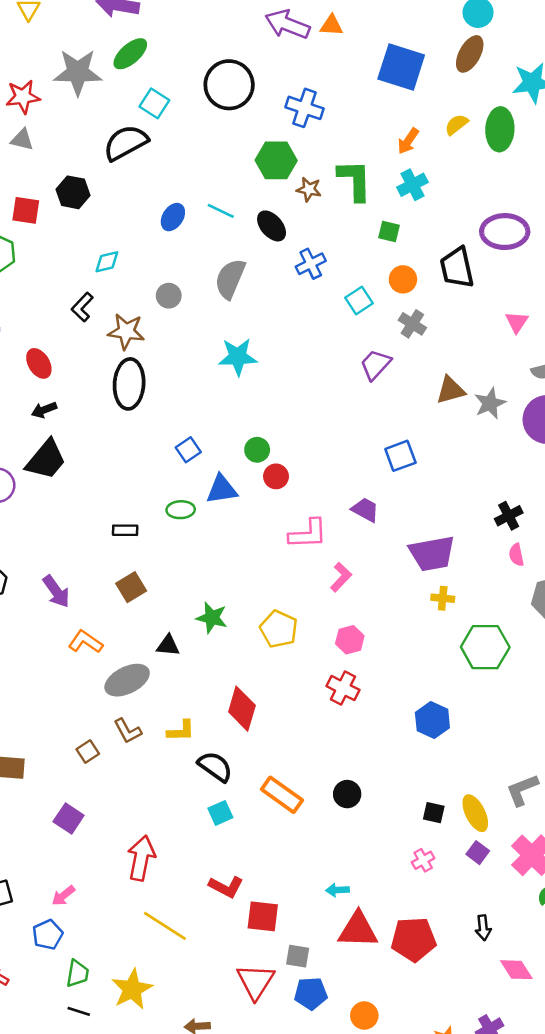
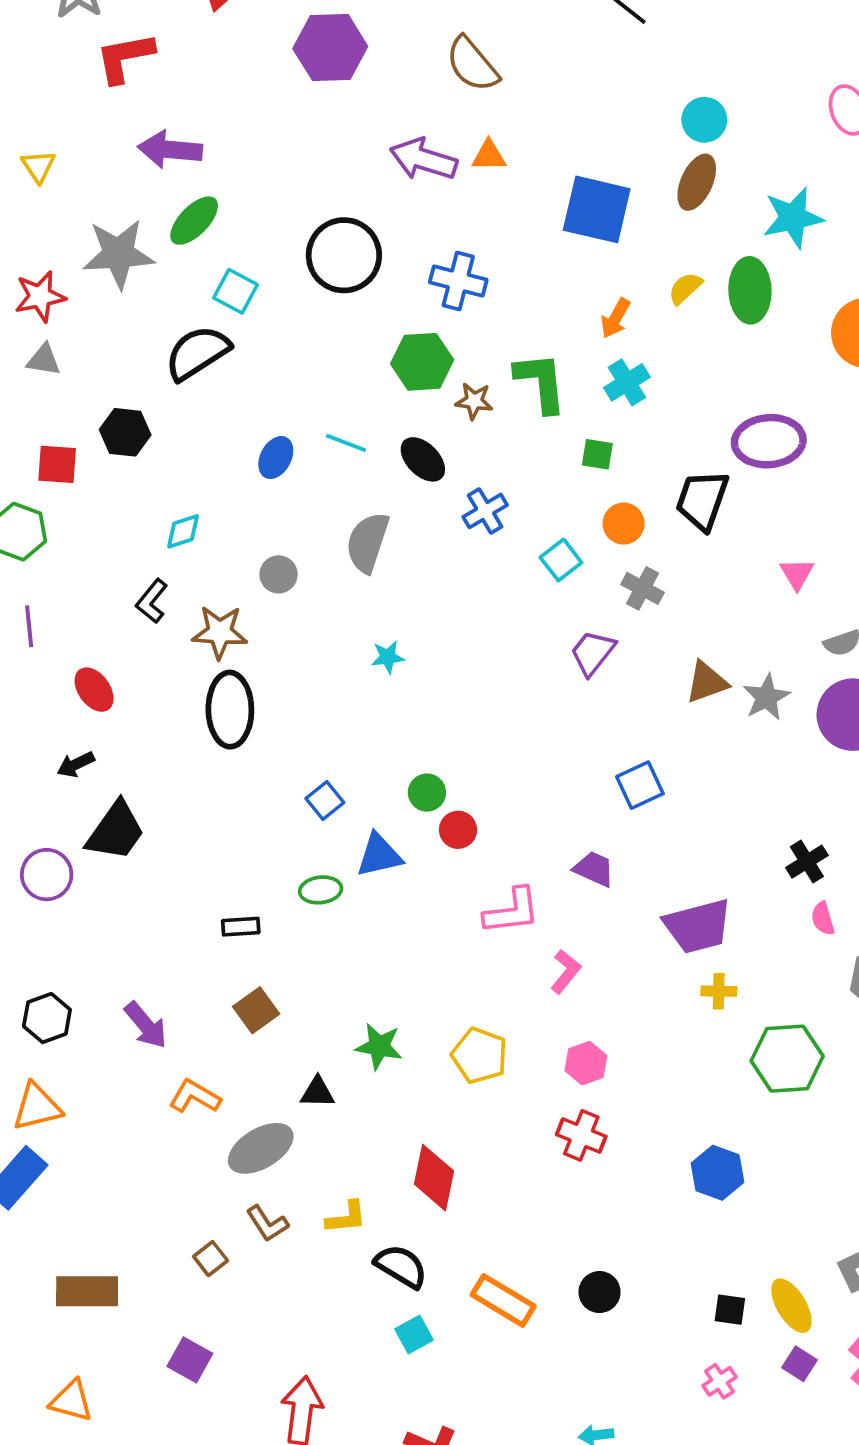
black trapezoid: (457, 268) -> (702, 500), turned 36
cyan star: (238, 357) -> (388, 657), size x0.6
black arrow: (44, 410) -> (76, 764), moved

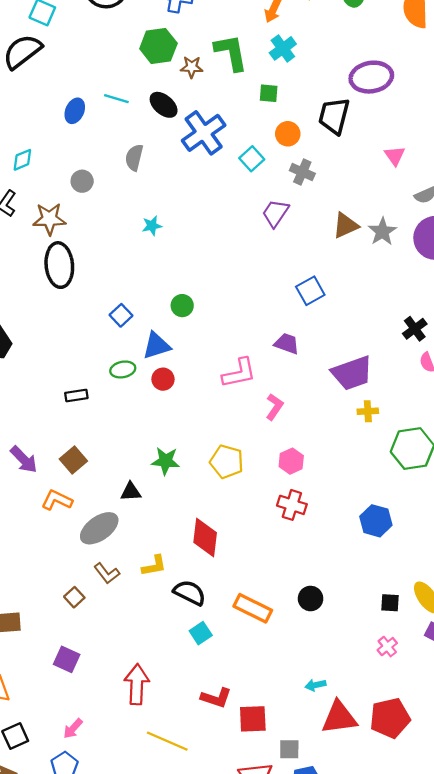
blue cross: (485, 511) -> (204, 133), size x1.6
gray semicircle: (368, 542) -> (134, 158), size x0.7
red circle: (458, 830) -> (163, 379), moved
brown square: (256, 1010) -> (73, 460), moved

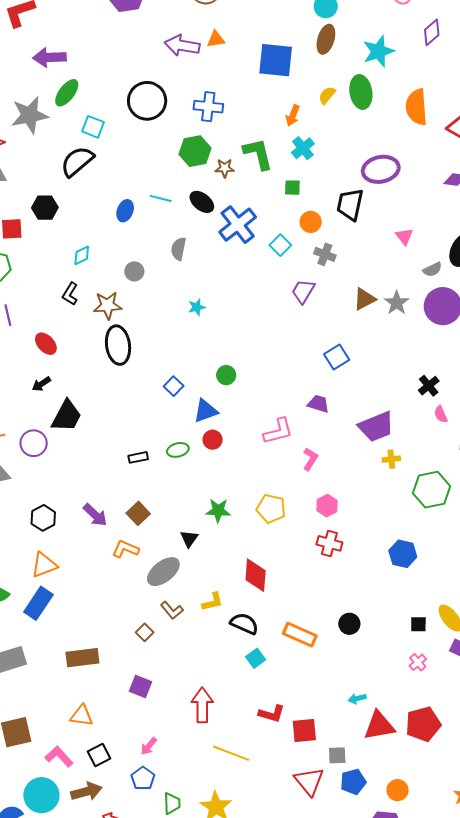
green ellipse: (123, 369) -> (178, 450), moved
black triangle: (131, 492) -> (189, 539), turned -48

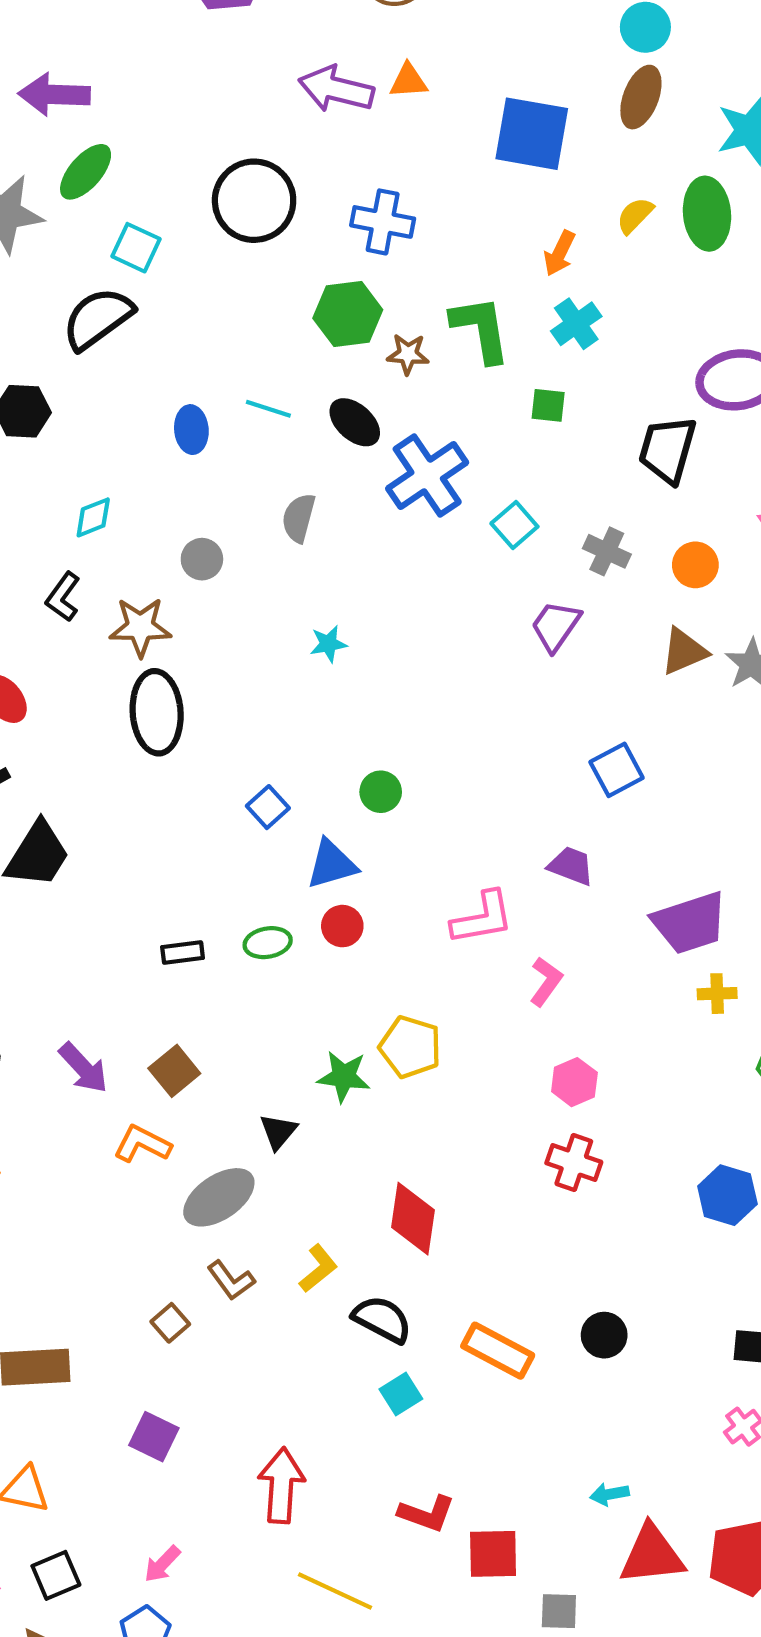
blue ellipse: (125, 211) -> (191, 430), turned -30
orange circle: (311, 222) -> (695, 565), moved
yellow pentagon: (271, 509) -> (410, 1047), moved
yellow L-shape: (212, 602) -> (318, 1268), turned -30

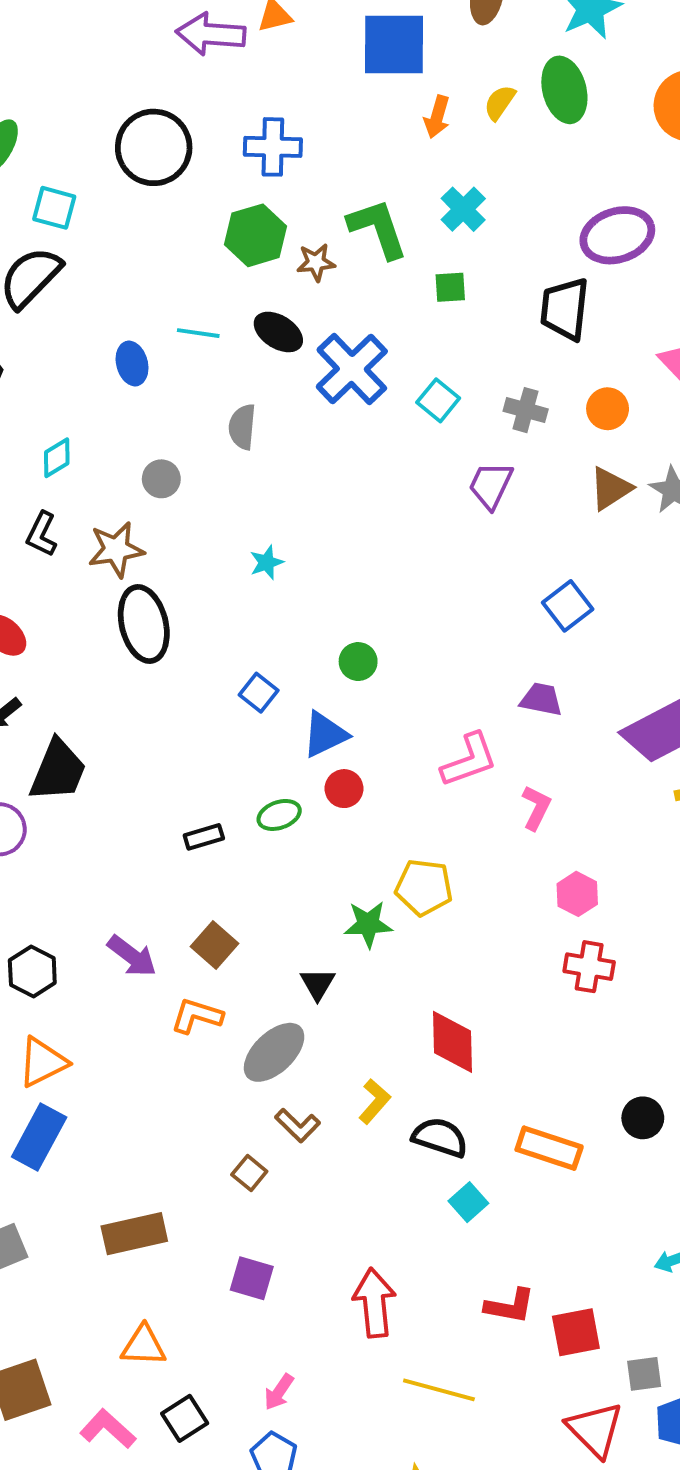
orange arrow: (560, 253) -> (437, 117), moved
cyan star: (328, 644) -> (266, 562), moved

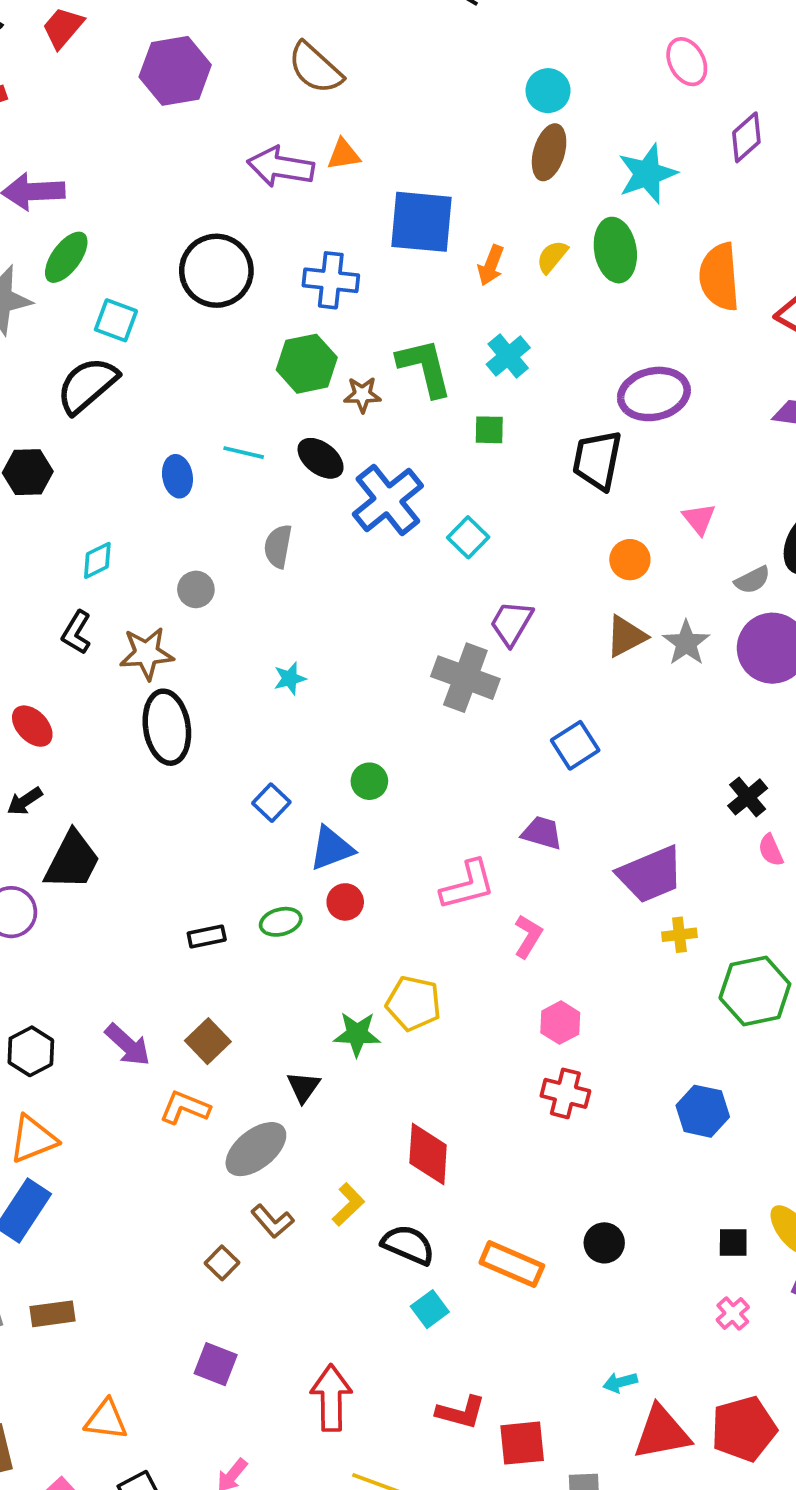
blue square: (394, 44) -> (422, 222), moved
gray cross: (526, 410) -> (465, 678), moved, size x1.6
brown rectangle: (134, 1234) -> (53, 1314), moved, size x0.7

